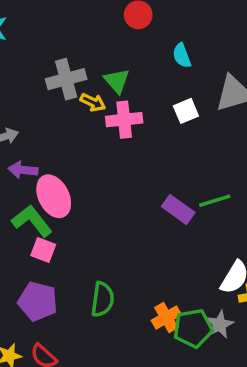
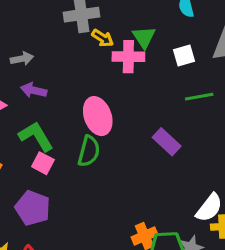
green triangle: (117, 81) -> (144, 37), moved
pink ellipse: (54, 196) -> (98, 116), moved
green line: (215, 201) -> (199, 97), moved
green semicircle: (102, 299) -> (89, 151), moved

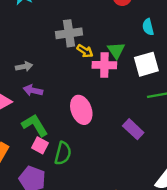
white square: (184, 56) -> (146, 64), size x1.5
green semicircle: (89, 151) -> (63, 153), moved

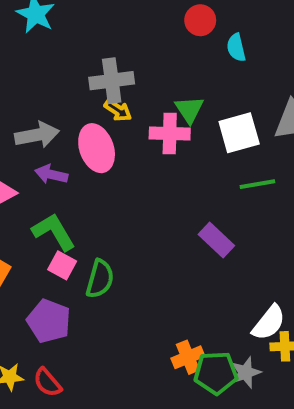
cyan semicircle: (148, 27) -> (236, 48), moved
yellow arrow: (85, 51) -> (118, 110), moved
gray arrow: (24, 67) -> (37, 135), size x1.5
pink ellipse: (81, 110) -> (97, 148), moved

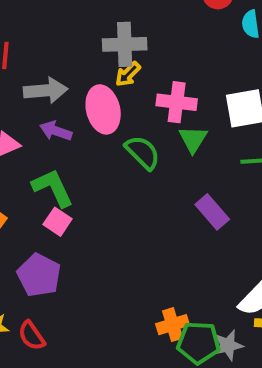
yellow arrow: (118, 110) -> (128, 74), turned 96
green triangle: (189, 110) -> (193, 139), moved
green semicircle: (100, 279) -> (143, 152), moved, turned -66

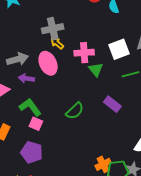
yellow arrow: (128, 74) -> (57, 43), turned 96
green semicircle: (143, 152) -> (75, 111), moved, turned 102

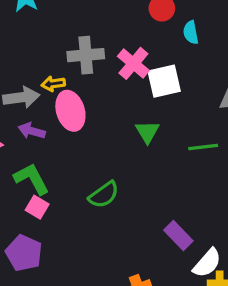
yellow arrow: (57, 43) -> (53, 84), moved, turned -56
white square: (119, 49) -> (164, 81), moved
pink cross: (84, 53) -> (133, 63), moved, turned 36
purple rectangle: (112, 104) -> (178, 235), moved

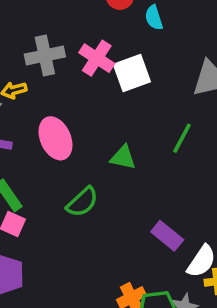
pink ellipse: (70, 111) -> (55, 138), moved
green triangle: (147, 132) -> (123, 158), moved, turned -40
green line: (203, 147) -> (182, 138), turned -48

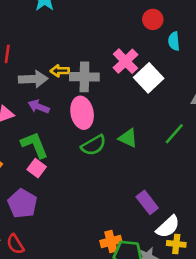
gray cross: (45, 56) -> (84, 77), moved
white square: (132, 73) -> (149, 78), turned -36
green semicircle: (82, 202) -> (94, 145), moved

